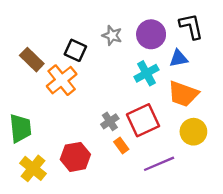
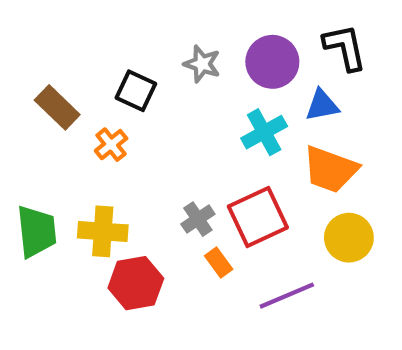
orange cross: (62, 80) -> (111, 145), size x0.6
yellow cross: (33, 168) -> (103, 231), moved, turned -35

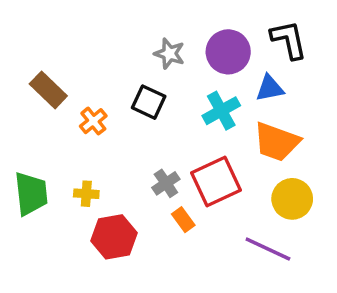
black square: (136, 91) -> (149, 102), moved
yellow cross: (103, 231) -> (86, 194), size x0.6
purple line: (287, 296) -> (268, 249), moved, turned 48

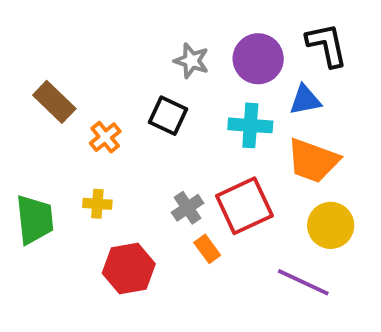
cyan cross: (221, 111) -> (250, 125), turned 33
yellow cross: (86, 194) -> (97, 204), moved

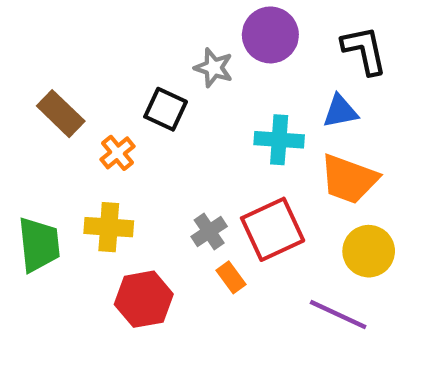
purple circle: (258, 59) -> (270, 35), moved
black square: (168, 116) -> (166, 109), moved
yellow cross: (97, 204) -> (109, 227), size x1.5

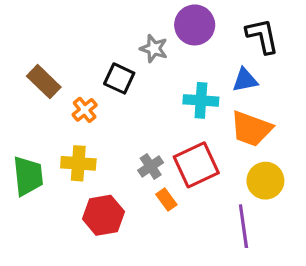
purple line: (338, 314) -> (243, 226), turned 57

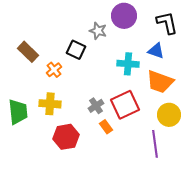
blue triangle: (245, 80) -> (156, 51), turned 30

